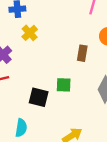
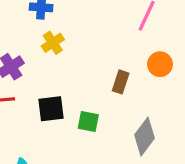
black square: (39, 97) -> (51, 109), moved, turned -30

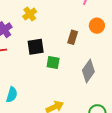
black square: (51, 109) -> (36, 47), moved

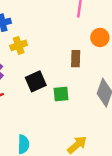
yellow cross: (30, 14) -> (19, 45), turned 32

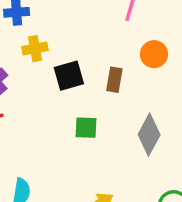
black square: (36, 81) -> (69, 76), moved

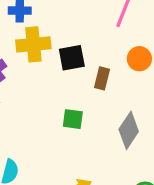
yellow cross: (35, 49) -> (33, 44), size x1.5
black square: (69, 76) -> (72, 58), moved

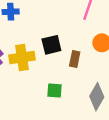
yellow cross: (33, 44) -> (22, 57), moved

